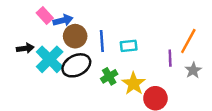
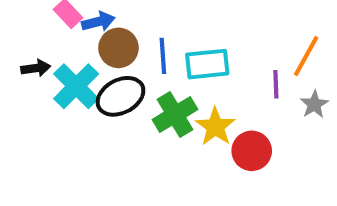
cyan rectangle: (129, 46) -> (207, 64), size x1.5
green cross: (109, 76) -> (175, 115), size x1.5

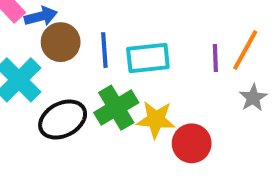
purple line: (276, 84) -> (215, 58), moved
black ellipse: (121, 96) -> (63, 120), moved
yellow star: (215, 127) -> (156, 120), turned -30

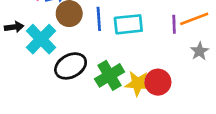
orange line: (245, 50) -> (194, 19), turned 40
green cross: (116, 108) -> (110, 75), moved
yellow star: (156, 120) -> (138, 83), moved

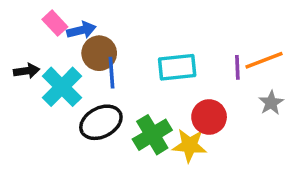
blue line: (99, 19) -> (112, 73), moved
red circle: (158, 82) -> (209, 117), moved

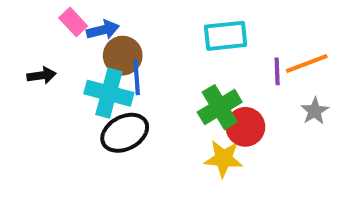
cyan rectangle: (177, 67) -> (226, 36), moved
cyan cross: (62, 87) -> (109, 93), moved, turned -30
green cross: (152, 135) -> (220, 107), moved

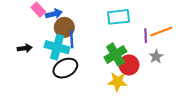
black arrow: (42, 75) -> (25, 48), moved
gray star: (315, 111) -> (156, 57), moved

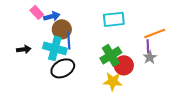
purple line: (146, 36) -> (148, 46), moved

